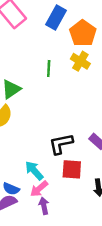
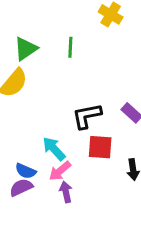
green line: (49, 69) -> (70, 47), moved

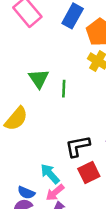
green triangle: (26, 49) -> (39, 79), moved, turned -30
red square: (100, 147) -> (89, 173), turned -30

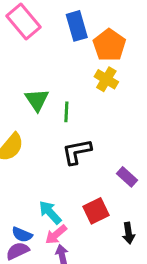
blue rectangle: (73, 16) -> (77, 26), turned -45
black L-shape: (78, 146) -> (77, 152), moved

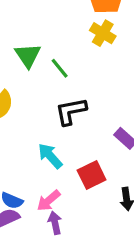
green line: (66, 112) -> (60, 68), turned -42
cyan arrow: (50, 212) -> (50, 156), moved

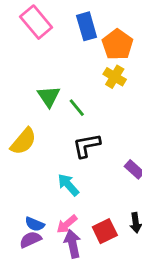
red square: (92, 175) -> (105, 231), moved
purple arrow: (55, 223) -> (73, 244), size x1.4

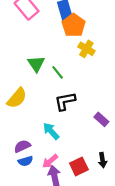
orange pentagon: (117, 45) -> (74, 25), moved
blue semicircle: (35, 224) -> (25, 161), turned -40
purple semicircle: (30, 240) -> (22, 146), moved

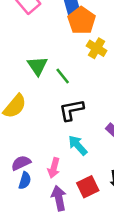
cyan arrow: (51, 131) -> (78, 145), moved
blue semicircle: (25, 161) -> (25, 181), turned -56
pink arrow: (50, 161) -> (54, 168), moved, turned -35

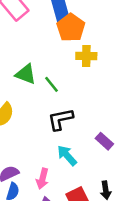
yellow cross: (97, 48) -> (86, 56), turned -30
green triangle: (37, 66) -> (26, 74), turned -35

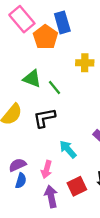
orange pentagon: (71, 28) -> (45, 37), moved
black L-shape: (60, 119) -> (44, 118), moved

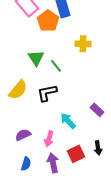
green triangle: (32, 79) -> (36, 58), turned 36
blue semicircle: (21, 181) -> (26, 164), moved

